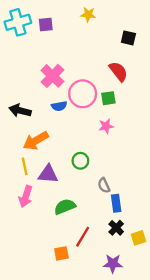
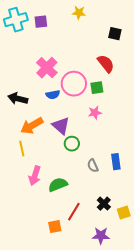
purple triangle: (48, 174) -> (61, 126), moved, turned 36
pink arrow: (26, 197) -> (35, 176), moved
blue rectangle: (116, 203) -> (116, 162), moved

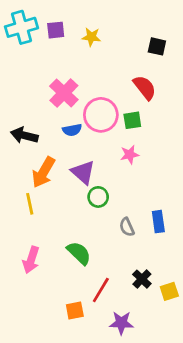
yellow star: (79, 13) -> (91, 37), moved
orange arrow: (32, 126) -> (43, 172), turned -30
pink arrow: (35, 176) -> (31, 260), moved
green semicircle: (58, 185) -> (79, 253), turned 66
purple star: (101, 236) -> (121, 323), moved

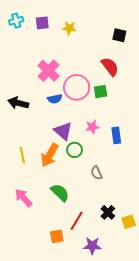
cyan cross: (22, 27) -> (16, 21), size x0.6
pink star: (130, 155) -> (92, 127), moved
orange arrow: (43, 172) -> (50, 155), moved
blue rectangle: (158, 222) -> (116, 135), moved
pink arrow: (31, 260) -> (23, 198), turned 120

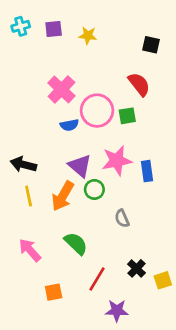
black arrow: (18, 103) -> (23, 164), moved
pink star: (92, 127) -> (117, 161), size x1.6
orange square: (57, 236) -> (54, 292), moved

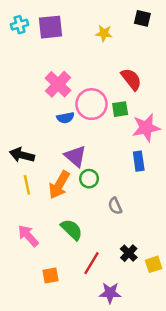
purple square: (54, 29) -> (51, 27), size x1.5
yellow star: (88, 36) -> (104, 33), moved
black square: (151, 45) -> (142, 18), moved
pink star: (117, 161) -> (146, 128), moved

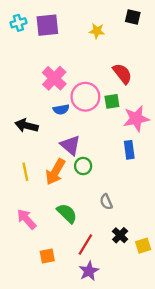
black arrow: (22, 155) -> (27, 126), moved
gray semicircle: (115, 206) -> (106, 202), moved
purple star: (110, 293) -> (89, 271), moved, turned -30

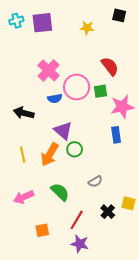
gray semicircle: (106, 202) -> (95, 182), turned -96
pink arrow: (27, 219) -> (24, 197), turned -72
yellow square: (143, 246) -> (129, 203), moved, turned 32
purple star: (89, 271) -> (80, 244), turned -30

